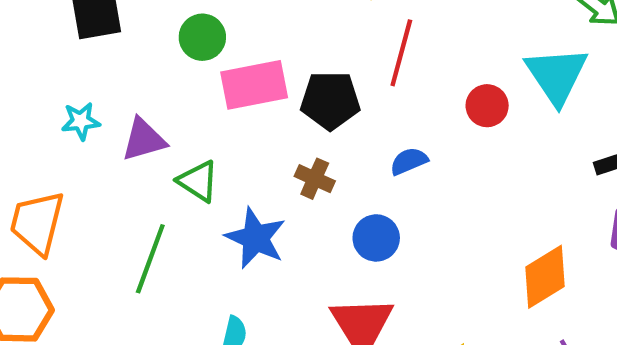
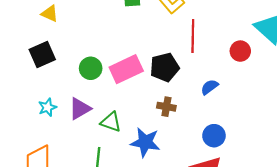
green circle: (202, 37) -> (91, 68), moved
blue circle: (376, 238) -> (214, 136), moved

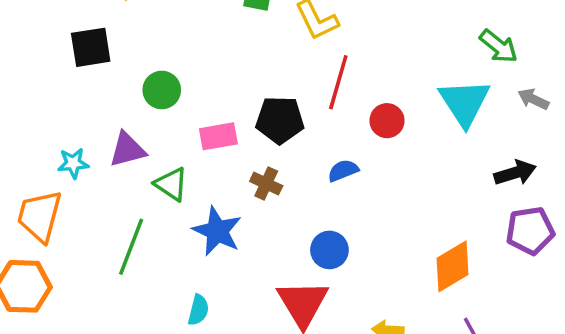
red circle: (240, 51) -> (387, 121), moved
pink rectangle: (126, 69) -> (218, 136), moved, size x0.7
cyan star: (47, 107) -> (73, 163), moved

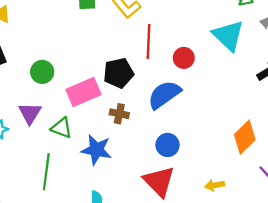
pink rectangle: (218, 136) -> (83, 92), size x1.4
purple triangle: (127, 150) -> (30, 113), turned -30
blue semicircle: (343, 171) -> (164, 95), size x1.8

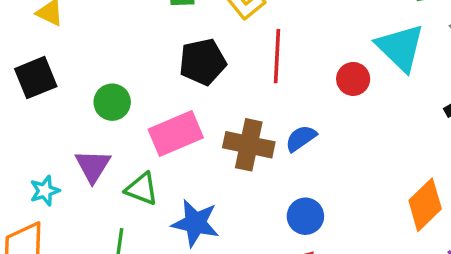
red circle: (184, 58) -> (353, 79), moved
black pentagon: (118, 73) -> (203, 62), moved
blue semicircle: (164, 95) -> (301, 138), size x0.6
brown cross: (119, 114) -> (249, 145), moved, size x1.6

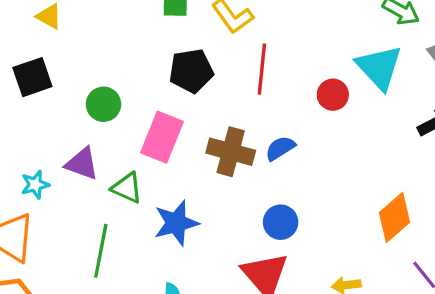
pink rectangle: (176, 133) -> (162, 137), turned -48
purple triangle: (93, 166) -> (82, 164), turned -45
blue star: (195, 223) -> (176, 223), turned -30

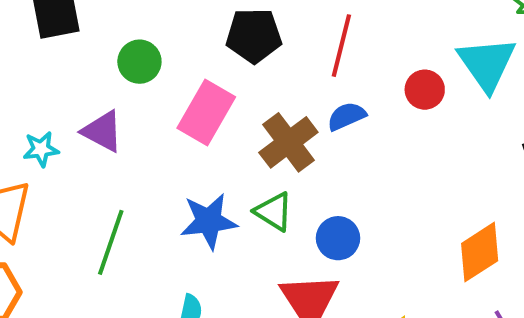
blue semicircle: (280, 148) -> (347, 116), moved
brown cross: (231, 152) -> (288, 142), turned 30
green triangle: (127, 188) -> (274, 212), moved

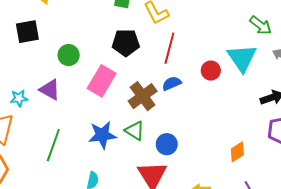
orange diamond: (480, 252) -> (237, 152), size x0.7

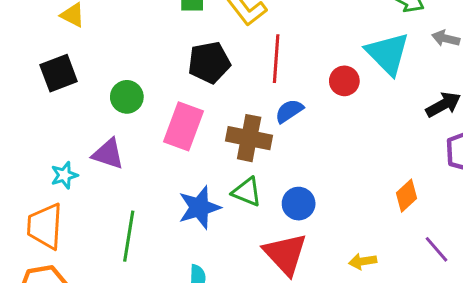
brown cross: (143, 96) -> (249, 138), turned -32

